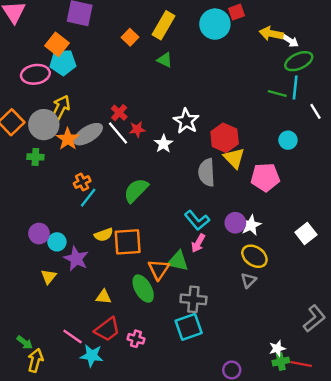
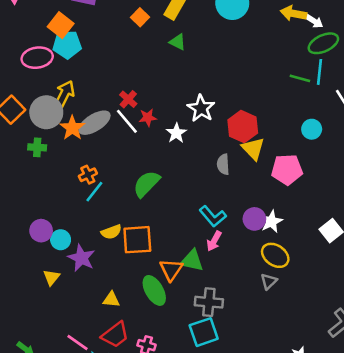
gray semicircle: (207, 172) -> (223, 164), size x0.7

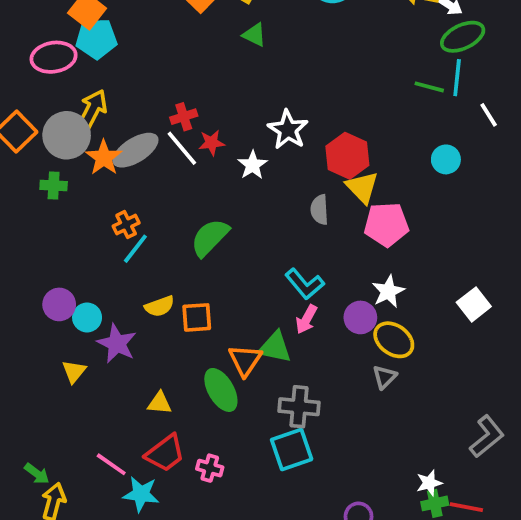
red cross: (128, 99) -> (184, 117), turned 30
pink pentagon: (287, 169) -> (386, 225), moved
purple circle: (254, 219) -> (360, 317), moved
orange square: (137, 240) -> (197, 317), size x0.7

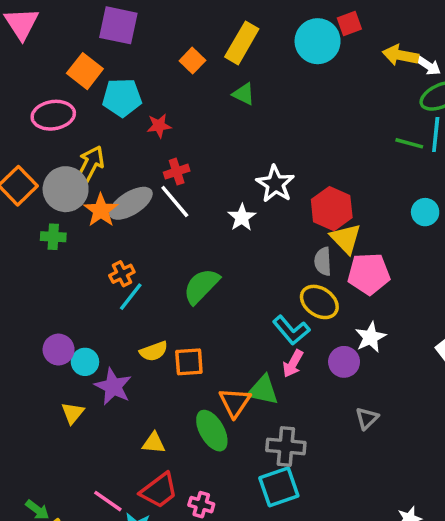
cyan pentagon: (96, 39) -> (122, 98), moved
red star: (212, 143) -> (159, 126), moved
gray semicircle: (319, 210) -> (323, 261), moved
yellow ellipse: (394, 340) -> (319, 302), moved

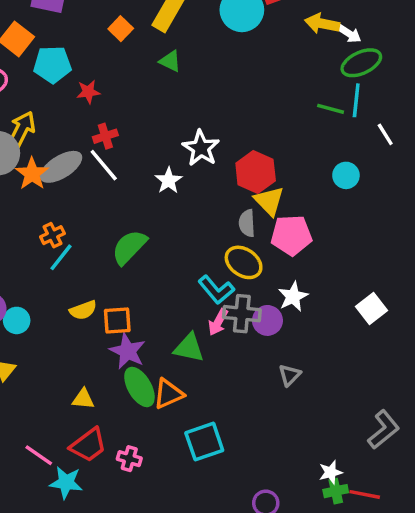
purple star: (113, 387) -> (128, 351), moved
orange triangle: (235, 402) -> (168, 394), moved, turned 32
gray cross: (286, 446) -> (242, 314), moved

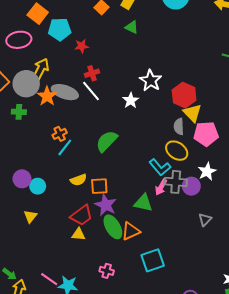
gray ellipse: (61, 167) -> (65, 92), turned 50
red trapezoid: (88, 445) -> (82, 215), moved
pink line: (39, 455) -> (49, 279), moved

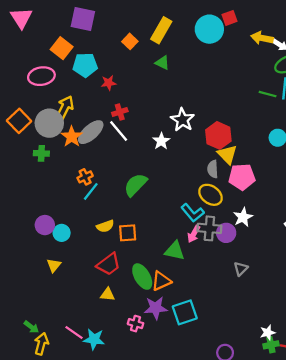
gray ellipse: (65, 92) -> (91, 132), turned -60
purple star: (106, 205) -> (156, 308), moved, turned -30
yellow triangle: (78, 234) -> (107, 294), moved

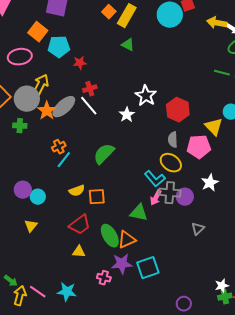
orange square: (130, 41) -> (109, 12), moved
yellow triangle: (227, 155) -> (214, 127), moved
white star: (243, 217) -> (210, 183), moved
pink line: (74, 333) -> (38, 292), moved

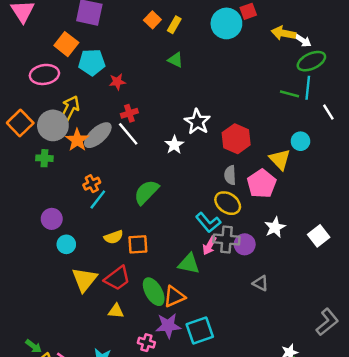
yellow rectangle: (127, 16) -> (174, 25), size x0.6
pink pentagon: (199, 147) -> (262, 184), turned -30
purple circle: (23, 190) -> (52, 219), moved
yellow triangle: (31, 226) -> (84, 280), moved, size x1.6
gray triangle: (198, 229) -> (260, 283), turned -48

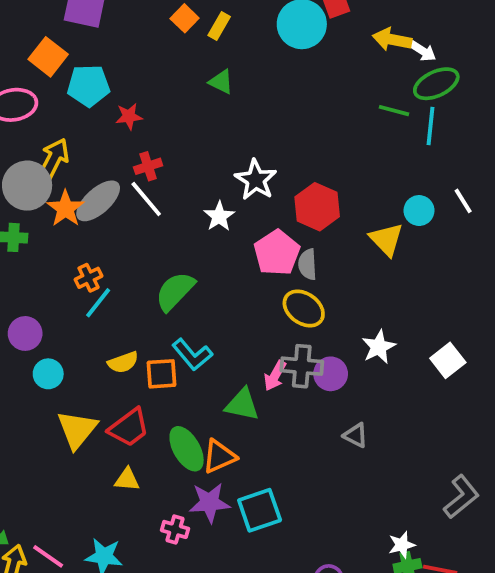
green line: (290, 94) -> (394, 111), moved
white line: (328, 112) -> (463, 201), moved
pink pentagon: (262, 184) -> (277, 253), moved
cyan L-shape: (208, 223) -> (192, 355), moved

